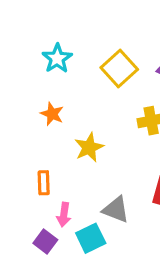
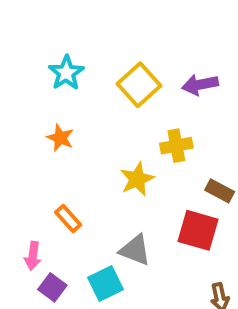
yellow star: (89, 147) -> (137, 179), moved
orange rectangle: (44, 183) -> (68, 218), moved, turned -40
pink arrow: (64, 215) -> (33, 256), moved

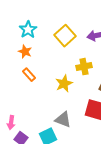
orange star: (60, 138) -> (25, 52), moved
orange rectangle: (68, 218) -> (29, 75), moved

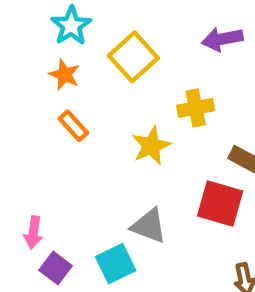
yellow square: (65, 36) -> (133, 57), moved

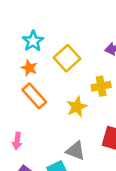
orange rectangle: (73, 126) -> (34, 96), size x1.5
pink arrow: (33, 232) -> (17, 141), moved

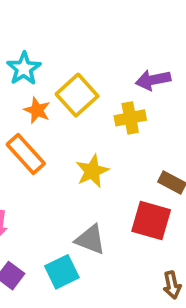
orange star: (29, 68) -> (37, 110), moved
yellow cross: (101, 86) -> (130, 118), moved

